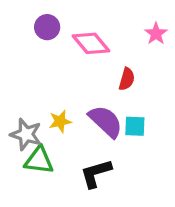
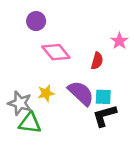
pink star: (156, 34) -> (119, 41), moved
pink diamond: (91, 43) -> (56, 52), moved
black L-shape: (96, 173) -> (105, 116), moved

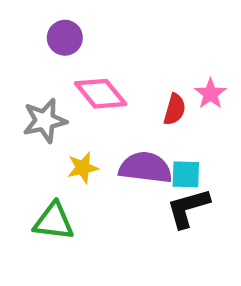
pink star: (119, 41) -> (210, 94), moved
purple semicircle: (81, 93) -> (145, 168), turned -36
gray star: (20, 103) -> (45, 121), moved, turned -30

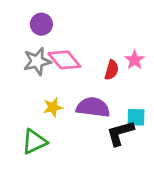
gray star: (45, 121) -> (37, 61), moved
cyan square: (186, 174) -> (136, 117), moved
green triangle: (54, 221) -> (34, 142), turned -32

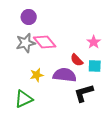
red semicircle: (112, 70) -> (77, 60), moved, turned 120
cyan square: (136, 117) -> (95, 66), moved

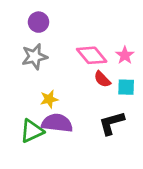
pink diamond: (45, 42) -> (92, 55), moved
purple semicircle: (65, 75) -> (57, 123), moved

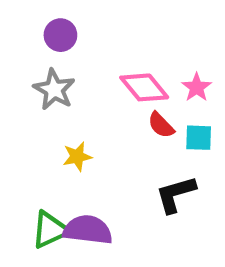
gray star: (35, 57) -> (54, 90), turned -30
purple semicircle: (57, 123) -> (88, 230), moved
green triangle: (32, 131) -> (50, 230), moved

